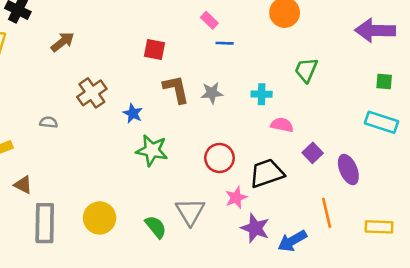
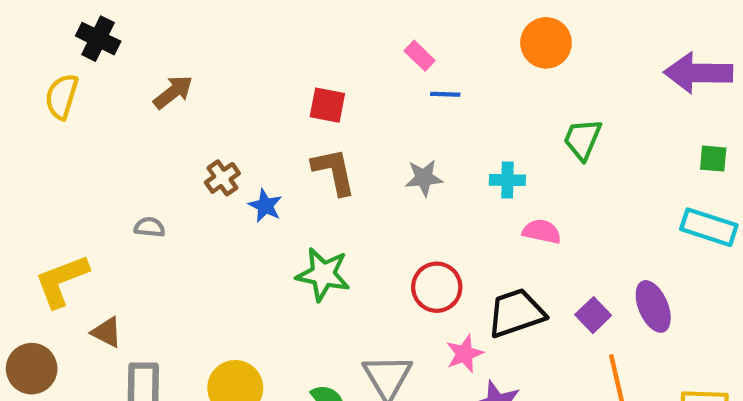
brown L-shape: (176, 89) -> (334, 171), moved
brown cross: (92, 93) -> (222, 178), size x0.7
blue star: (133, 113) -> (265, 206), moved
purple square: (313, 153) -> (593, 315), moved

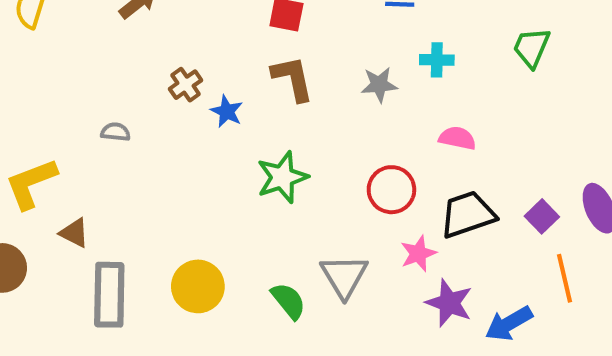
cyan cross: (507, 180) -> (437, 60), moved
pink semicircle: (542, 231) -> (457, 138), moved
green star: (323, 274) -> (282, 177), turned -30

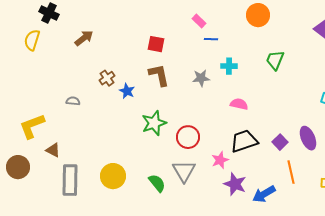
red circle: (391, 190) -> (188, 137), moved

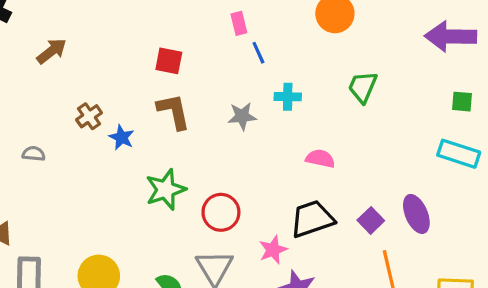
pink rectangle: (199, 21) -> (239, 23), turned 32
blue line: (211, 39) -> (258, 53), turned 64
pink semicircle: (239, 104) -> (320, 159), moved

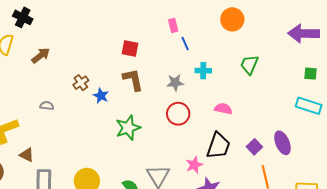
brown arrow: (52, 51) -> (41, 56), moved
red circle: (221, 212) -> (178, 114), moved
black trapezoid: (312, 219) -> (218, 146), turned 128

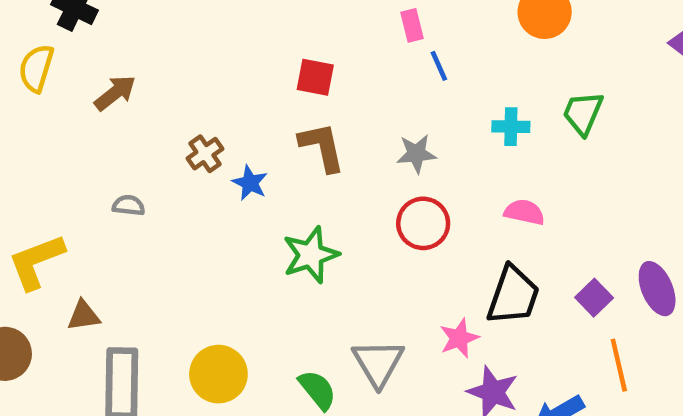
cyan cross: (203, 71) -> (511, 127), moved
brown triangle: (27, 155) -> (84, 316), turned -35

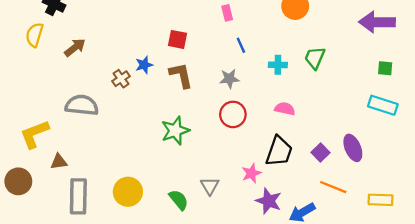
blue line: (439, 66) -> (241, 45), moved
blue star: (250, 183) -> (144, 65), moved, turned 30
gray semicircle: (129, 205) -> (82, 105), size x2.0
gray triangle: (378, 363) -> (210, 186), size x0.7
orange line: (619, 365) -> (333, 187), turned -55

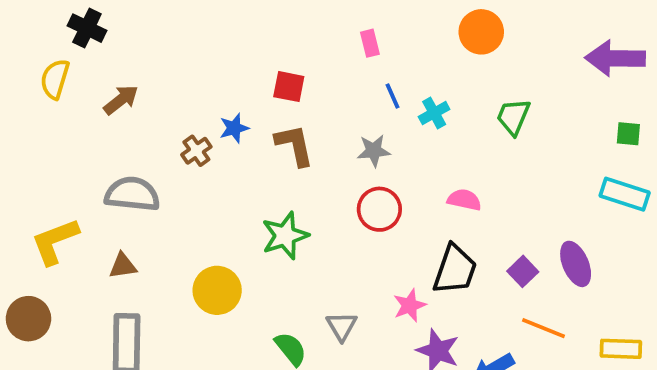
cyan cross: (278, 65) -> (434, 113), moved, turned -30
brown triangle: (59, 162) -> (123, 266), moved
yellow circle: (128, 192) -> (217, 290), moved

